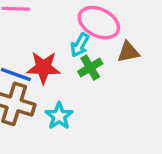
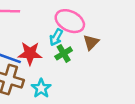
brown triangle: (128, 52) -> (91, 42), turned -35

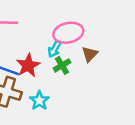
pink ellipse: (70, 21) -> (68, 33), turned -40
red star: (30, 53) -> (28, 65), turned -30

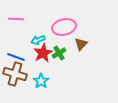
cyan arrow: (54, 49) -> (38, 40), moved, turned 40
red star: (28, 65) -> (43, 53), moved

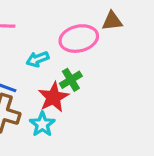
brown triangle: (81, 44) -> (112, 21), moved, turned 40
red star: (43, 53) -> (53, 97), moved

